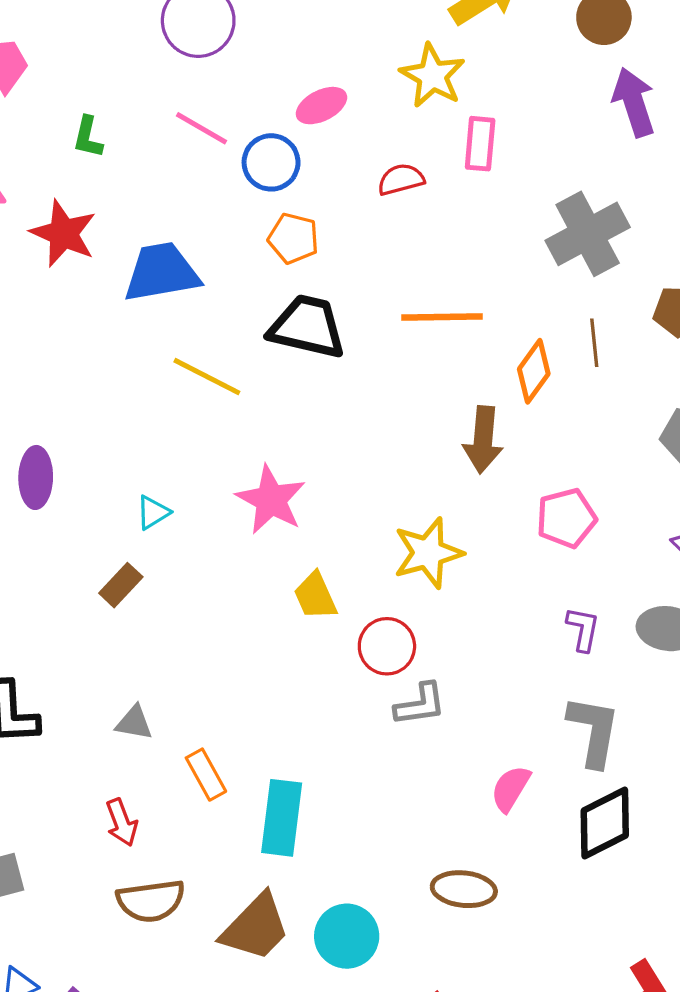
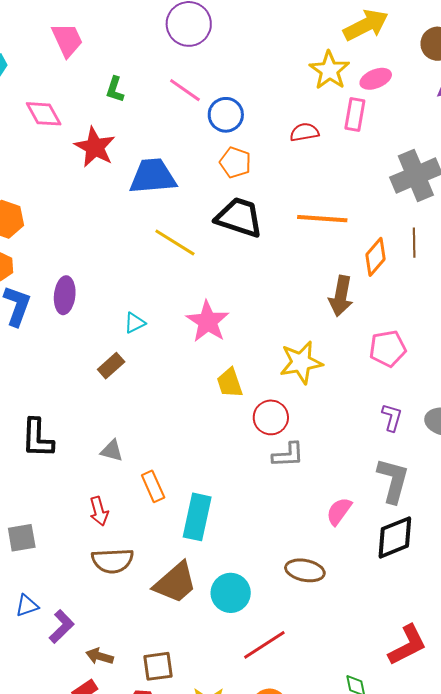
pink ellipse: (321, 106) -> (376, 79), moved

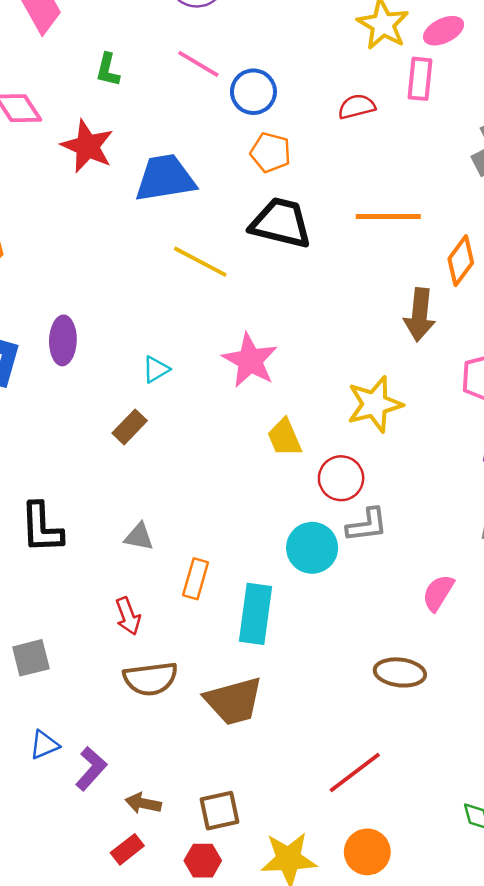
orange rectangle: (153, 486) -> (196, 579), turned 44
brown trapezoid: (175, 583) -> (234, 701), turned 30
cyan circle: (231, 593) -> (312, 548), moved

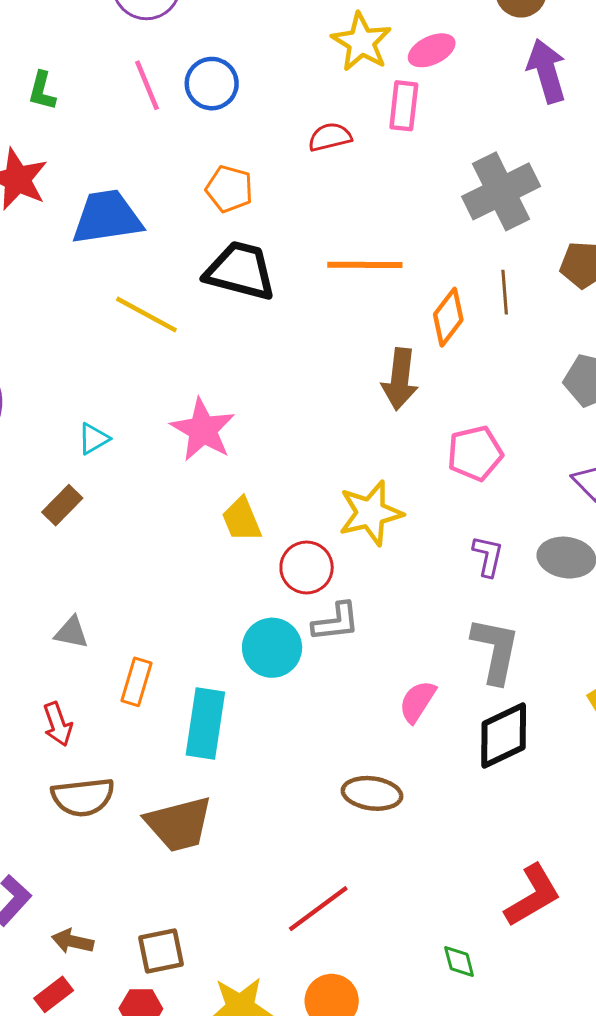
pink line: (198, 64) -> (147, 85), turned 36
blue circle: (253, 92) -> (212, 84), moved
yellow star: (375, 404) -> (371, 513), moved

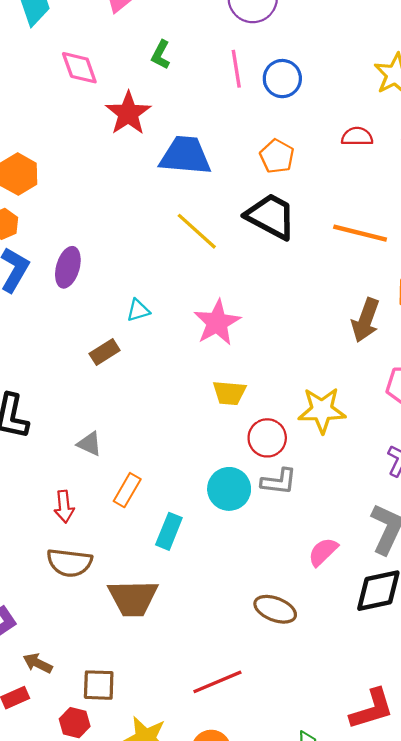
yellow trapezoid: (242, 519) -> (229, 393), turned -76
cyan rectangle: (205, 723) -> (169, 531), size x0.7

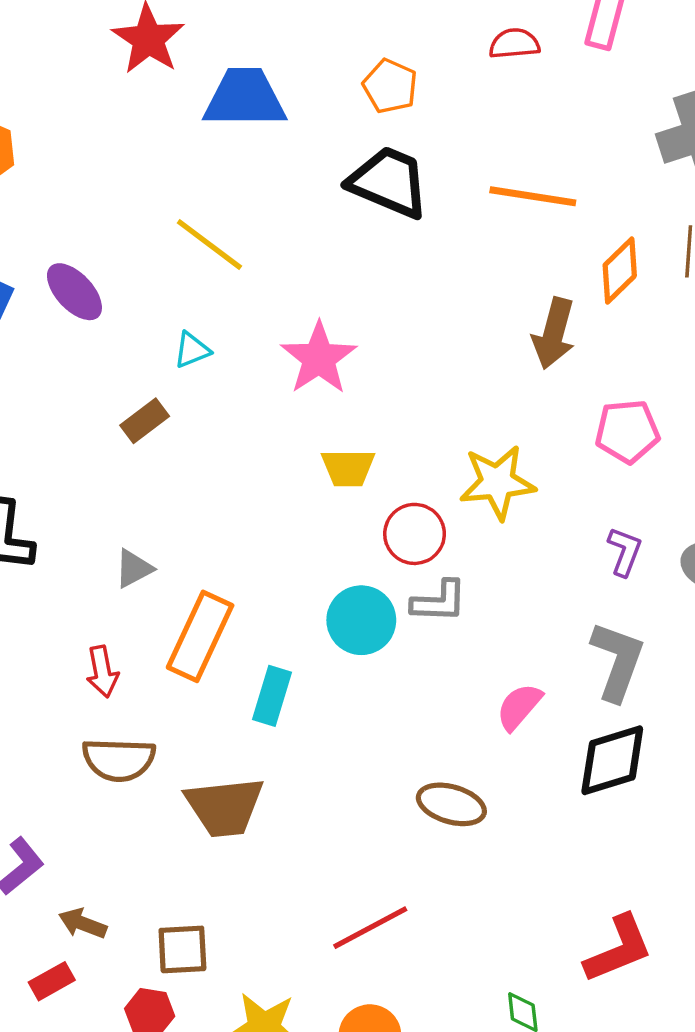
yellow line: (197, 231) -> (209, 244), moved
purple ellipse: (68, 267) -> (74, 292), turned -54
gray triangle: (89, 444) -> (134, 569), turned -48
orange rectangle: (127, 490) -> (200, 636), size x1.6

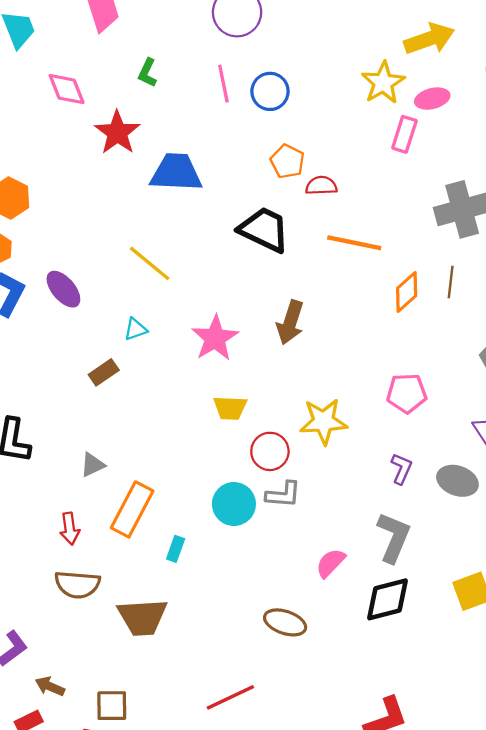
red semicircle: (514, 44) -> (321, 186), moved
orange pentagon: (390, 86) -> (287, 161), moved
brown arrow: (554, 333) -> (290, 322), moved
cyan rectangle: (272, 696) -> (176, 549), size x0.7

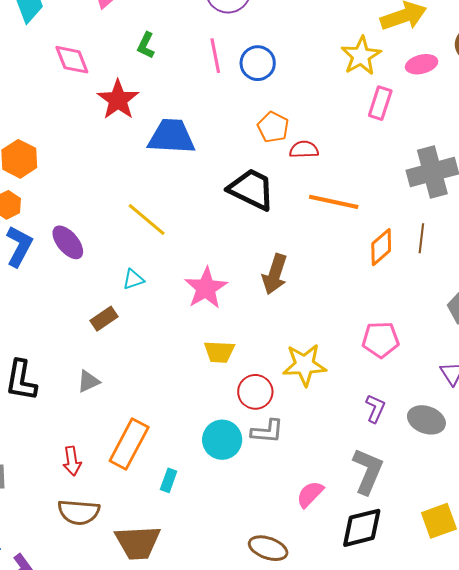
pink ellipse: (432, 99) -> (422, 64), moved
gray triangle: (92, 465) -> (88, 381), moved

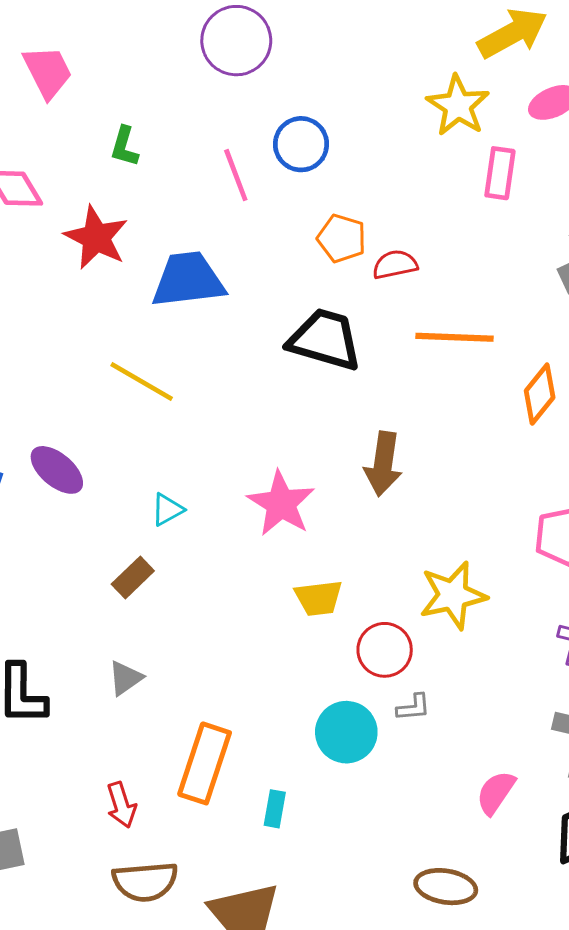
pink line: (215, 56) -> (236, 175), moved
yellow line: (147, 219) -> (142, 381), moved
gray L-shape: (267, 431) -> (413, 707), size x0.7

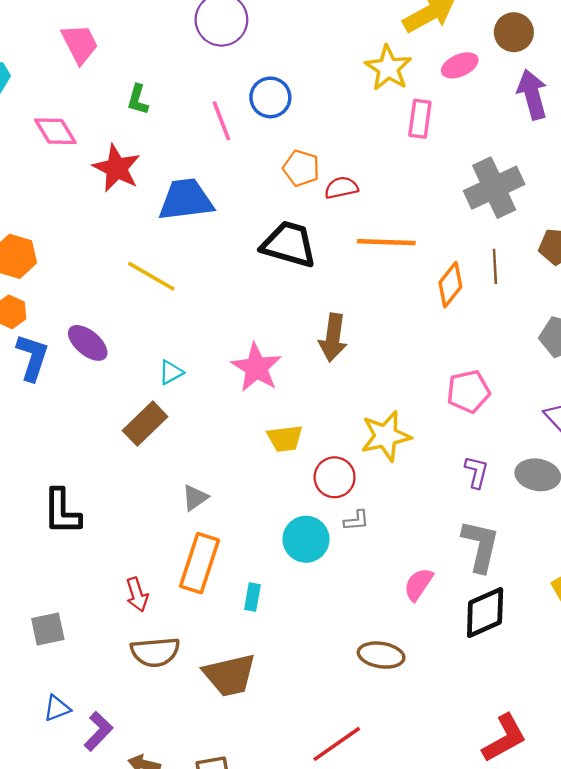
brown rectangle: (133, 577) -> (145, 424), size x1.4
gray triangle: (125, 678) -> (195, 498), moved

